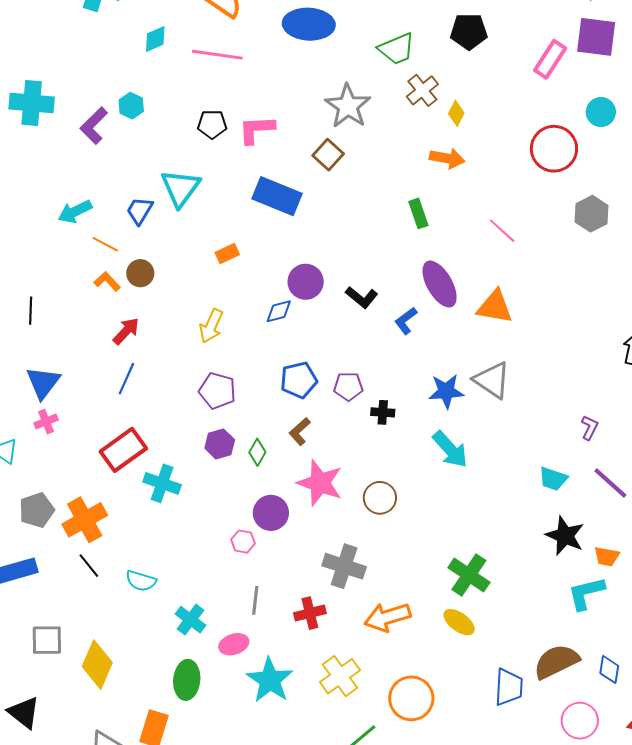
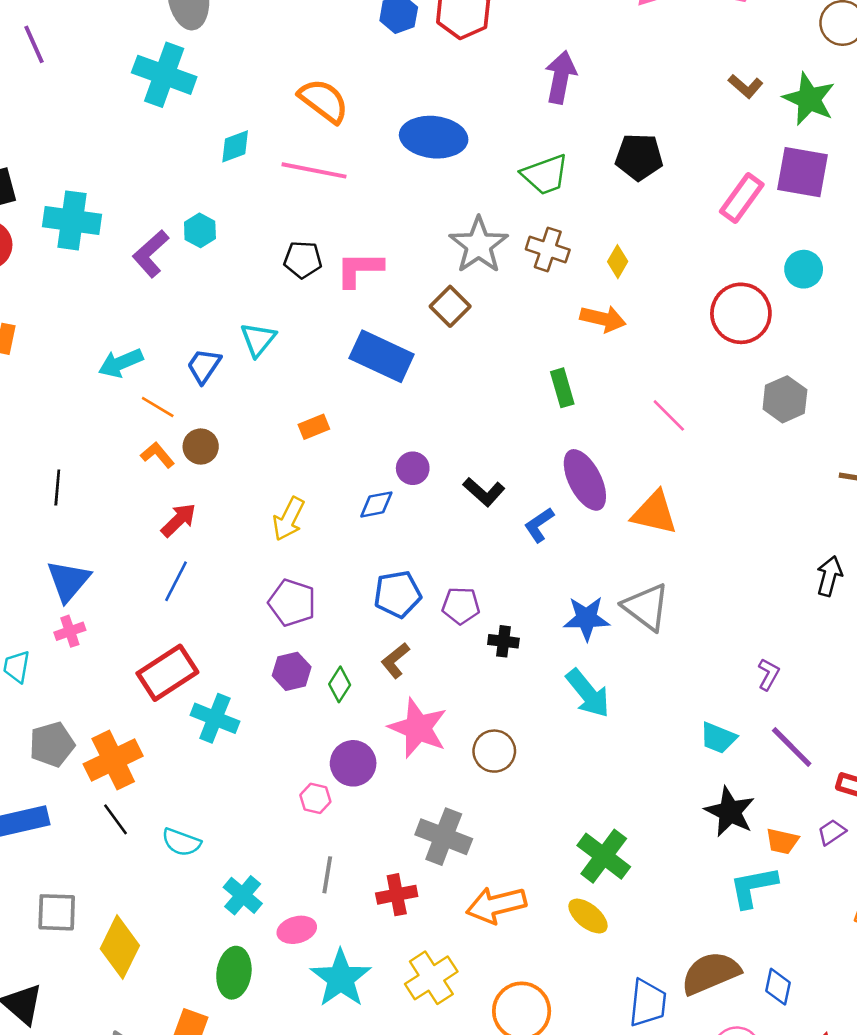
brown cross: (422, 90) -> (548, 249), moved, turned -36
cyan triangle: (181, 188) -> (258, 339), size x0.7
purple circle: (306, 282) -> (413, 468), size x0.7

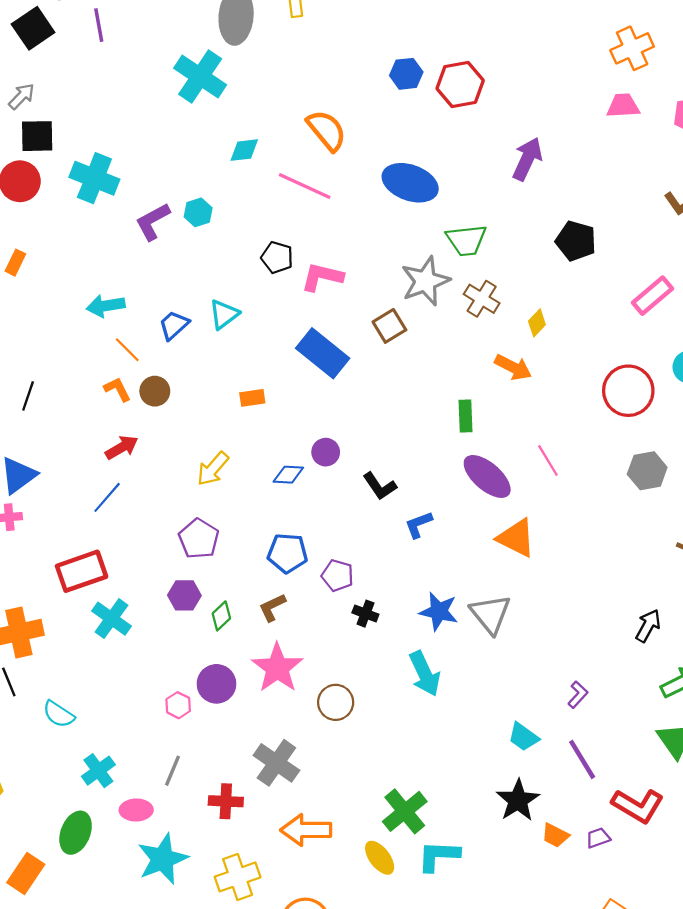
green trapezoid: (545, 175) -> (466, 240), moved
purple ellipse: (585, 480) -> (487, 476), moved, turned -36
cyan L-shape: (753, 887) -> (438, 856), moved

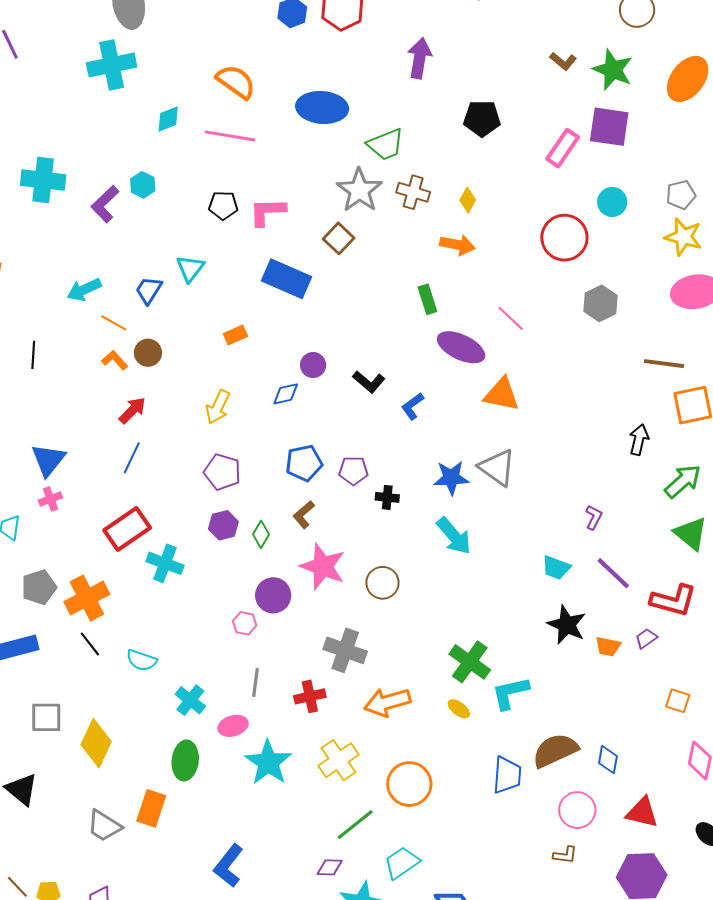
cyan cross: (200, 77) -> (112, 65), turned -30
black line: (28, 396) -> (33, 355), moved
yellow ellipse: (380, 858) -> (459, 709), size x0.7

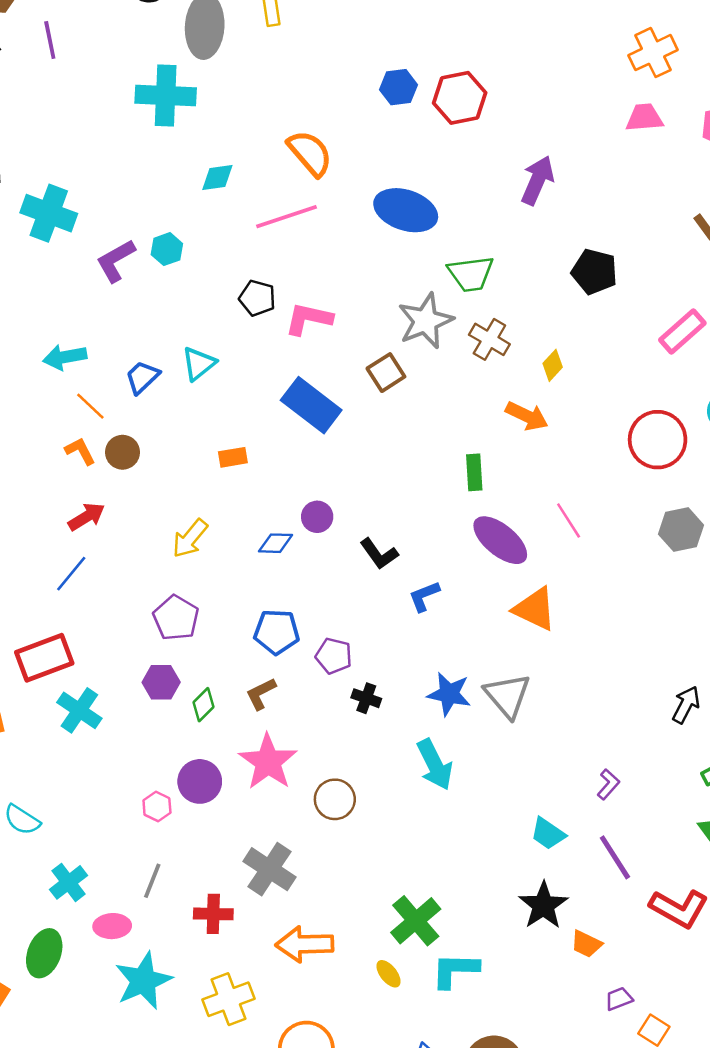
pink line: (230, 136) -> (287, 217), turned -42
purple trapezoid: (646, 638) -> (619, 999), moved

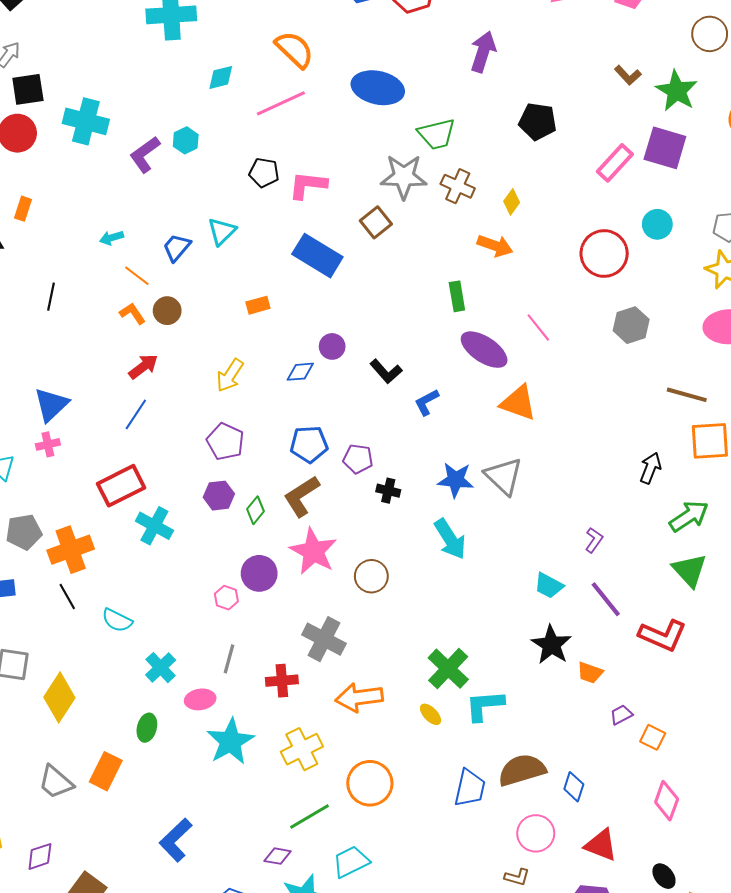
gray star: (425, 321) -> (404, 177), turned 30
cyan arrow: (65, 357) -> (112, 238), size x0.7
brown L-shape: (261, 694) -> (301, 496), size x1.5
green ellipse: (44, 953) -> (147, 728), size x0.7

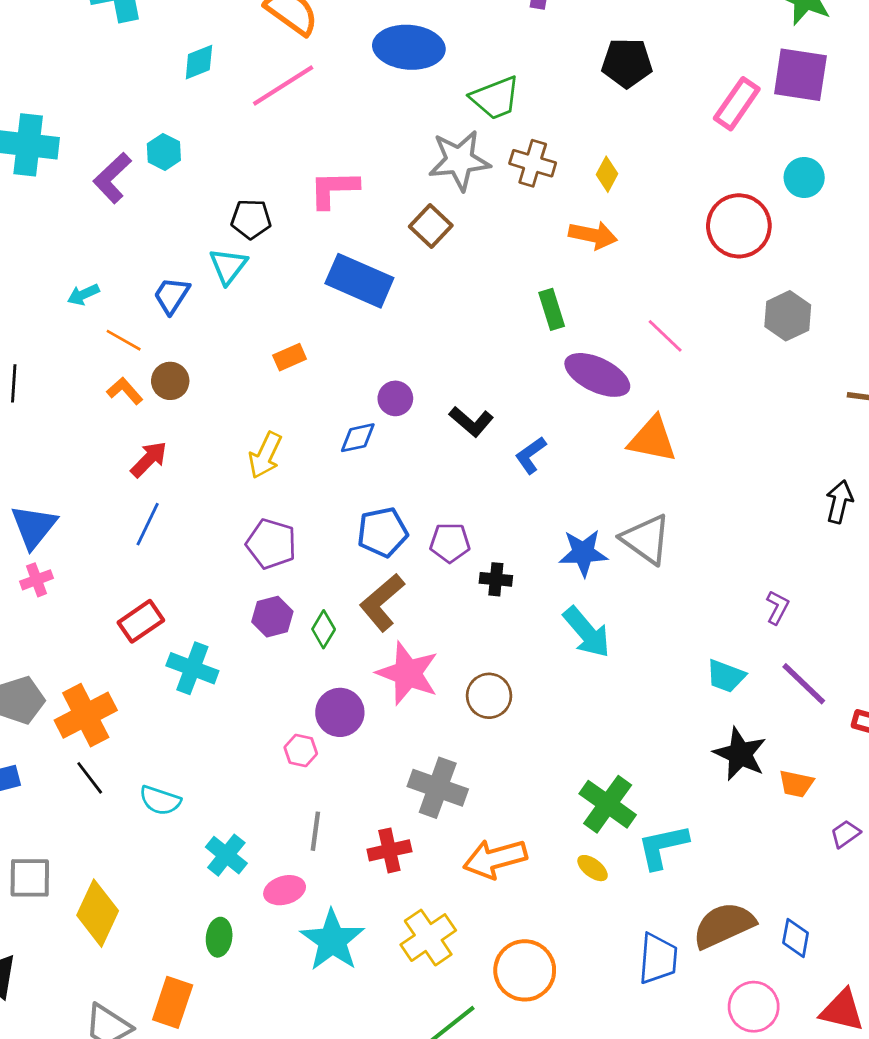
black pentagon: (264, 173) -> (251, 219), moved
red rectangle: (121, 486) -> (141, 621), size x0.7

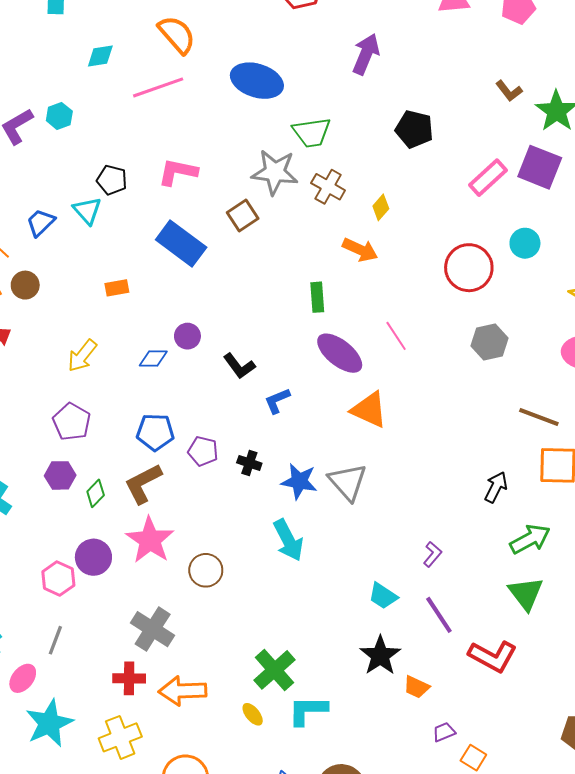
cyan triangle: (228, 266) -> (87, 211), turned -32
black cross: (496, 579) -> (249, 463), moved
pink hexagon: (301, 750) -> (58, 579), size x1.4
red cross: (389, 850) -> (129, 678), moved
pink ellipse: (285, 890) -> (23, 678), turned -48

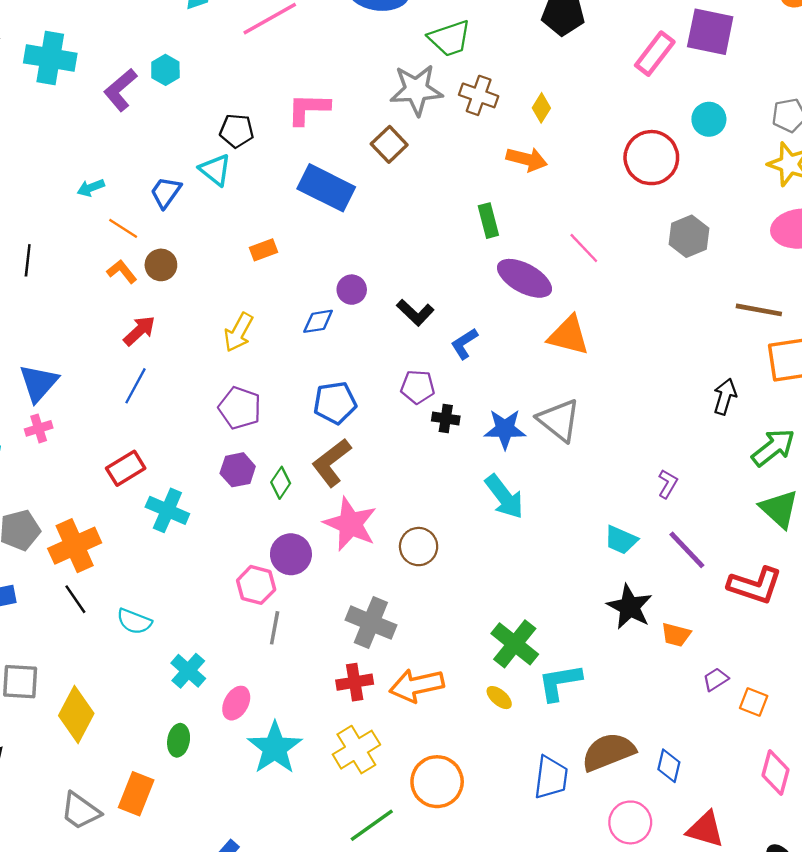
purple pentagon: (203, 451) -> (418, 387), moved
gray line: (55, 640) -> (275, 628), moved

